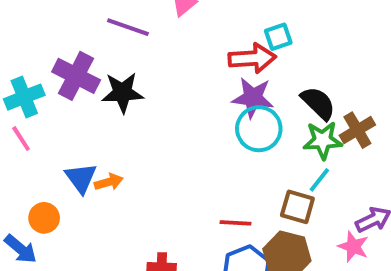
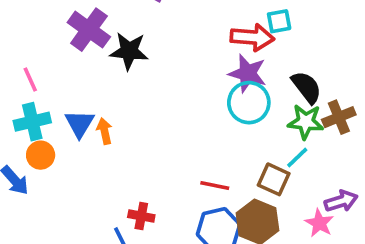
cyan cross: (24, 97) -> (32, 122), moved
orange arrow: (109, 182) -> (104, 131), turned -95

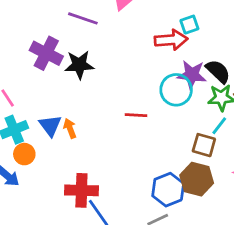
purple star: (248, 73) -> (192, 75), moved
red line: (215, 186) -> (136, 115), moved
red cross: (141, 216) -> (81, 190), moved, size x1.6

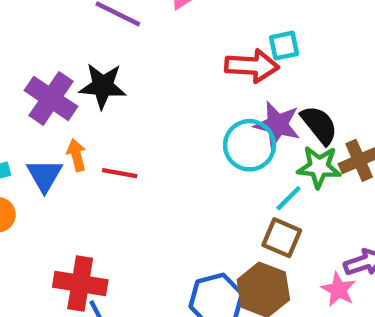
purple cross: (46, 53) -> (51, 98), moved
red line: (136, 115) -> (120, 173), moved
cyan line: (219, 126) -> (288, 198), moved
orange arrow: (70, 128) -> (77, 155), moved

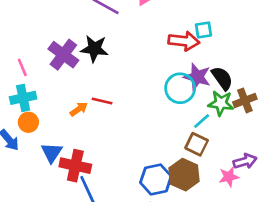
orange arrow: (77, 155) -> (79, 109), moved, turned 66
blue triangle: (44, 175) -> (52, 153), moved
pink star: (338, 290) -> (229, 177), turned 30

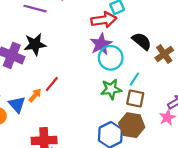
purple star: (197, 77) -> (101, 44), moved, turned -30
red line: (102, 101) -> (52, 84), turned -49
green star: (221, 103) -> (111, 89), moved
blue triangle: (52, 153) -> (17, 104), moved

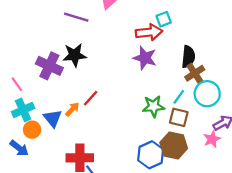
black semicircle: (142, 41) -> (188, 57), turned 54
purple star: (101, 44) -> (145, 58), turned -30
brown cross: (164, 54) -> (195, 73), moved
cyan circle: (111, 58) -> (207, 94), moved

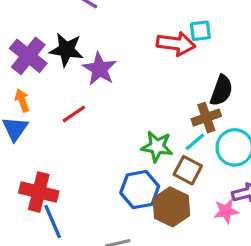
purple star: (145, 58) -> (99, 69), moved
brown cross: (195, 73) -> (206, 118), moved
orange arrow: (72, 109) -> (22, 100), moved, turned -77
blue hexagon: (151, 155) -> (140, 190), moved

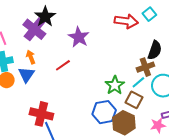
cyan square: (200, 31) -> (149, 14), moved, turned -32
black star: (66, 50) -> (45, 17), moved, turned 30
green star: (157, 146) -> (115, 85), turned 30

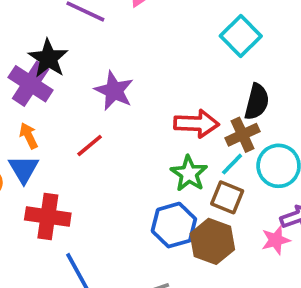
cyan square: (149, 14) -> (241, 36), size x1.5
red arrow: (126, 21) -> (196, 124), moved
red cross: (41, 114) -> (48, 216), moved

